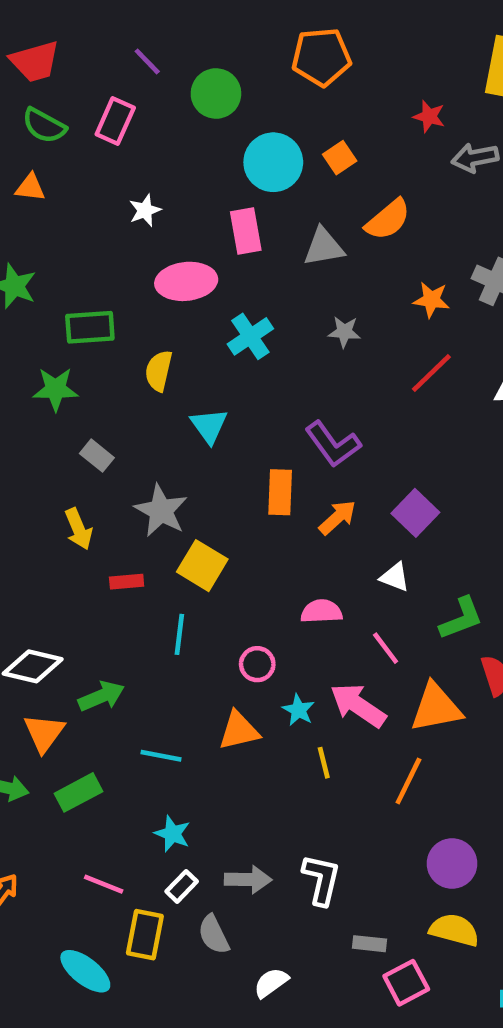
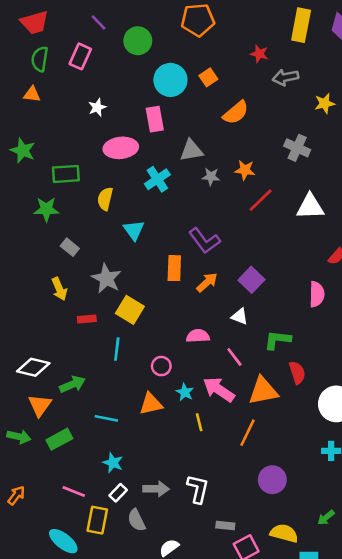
green semicircle: (44, 126) -> (40, 59), turned 70
gray triangle: (324, 247) -> (191, 150), moved
orange star: (431, 300) -> (245, 170), moved
green L-shape: (461, 618) -> (278, 340), turned -152
yellow semicircle: (454, 930) -> (284, 533), moved

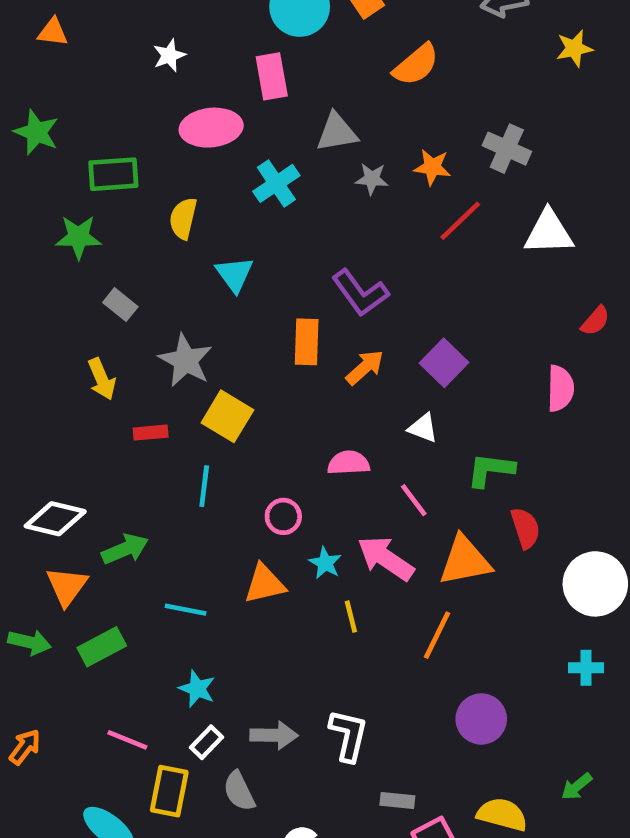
gray cross: (297, 148) -> (507, 149), moved

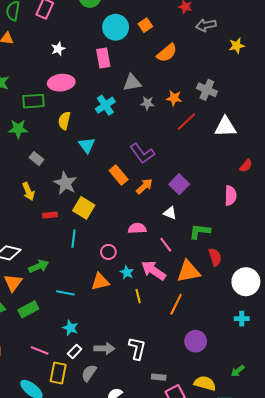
pink ellipse: (211, 128) -> (61, 83), moved
orange rectangle: (307, 342) -> (119, 175), turned -42
gray semicircle: (239, 791) -> (89, 373), turned 60

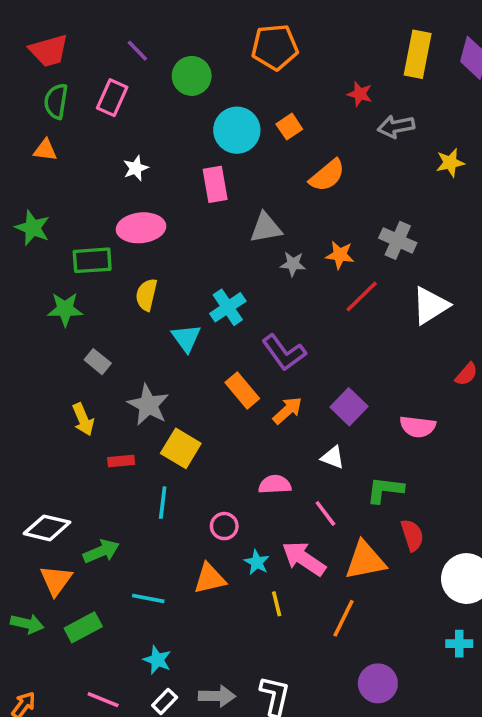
cyan cross: (105, 105) -> (228, 307), moved
white triangle: (225, 127) -> (430, 306), turned -30
pink semicircle: (231, 196) -> (418, 427), moved, turned 96

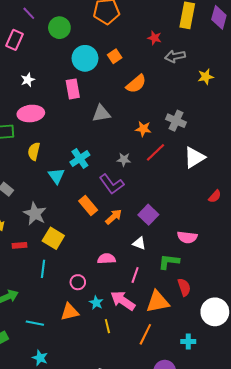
gray star: (293, 264) -> (124, 160), moved
pink semicircle: (418, 427) -> (187, 237), moved
pink line: (325, 513) -> (135, 275), turned 56
cyan cross: (459, 644) -> (188, 341), moved

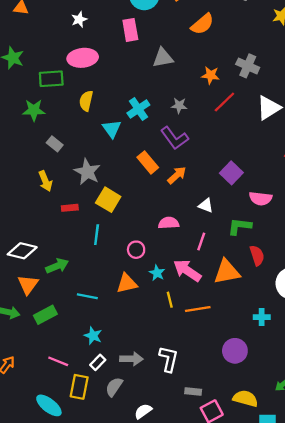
gray star: (124, 160) -> (179, 105), moved
purple square: (148, 215) -> (231, 173), moved
orange line: (145, 334) -> (198, 309), moved, turned 55

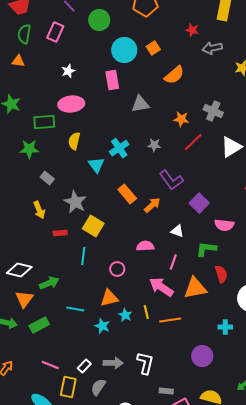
purple L-shape: (174, 138) -> (171, 180), moved
cyan star: (157, 273) -> (125, 315), moved
cyan star: (93, 336) -> (102, 326), moved

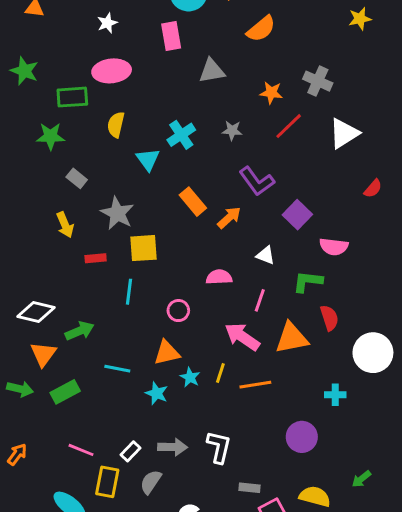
yellow square: (93, 226) -> (143, 248), turned -35
yellow line: (146, 312) -> (220, 373), turned 32

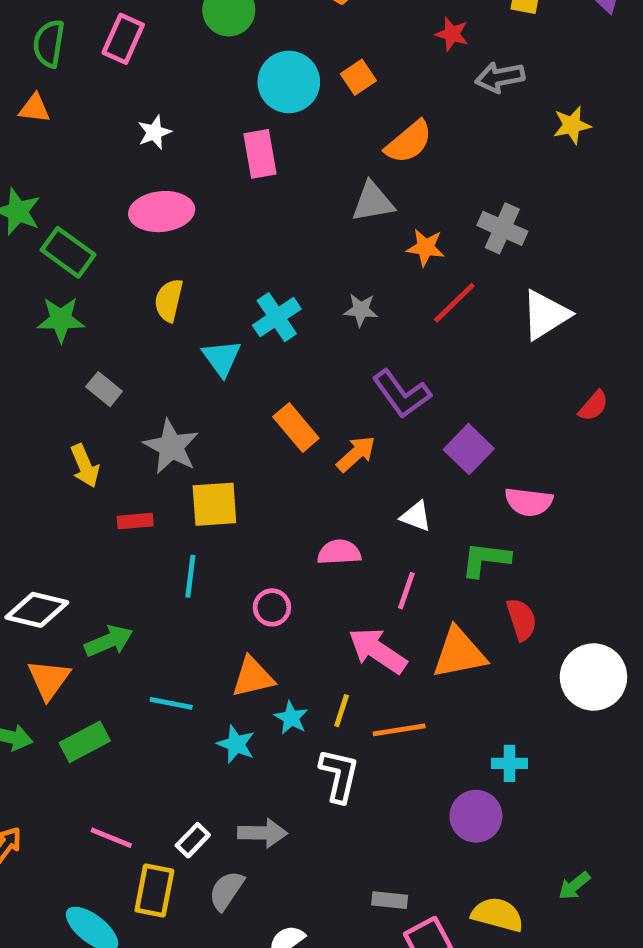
gray triangle: (212, 71) -> (373, 202), moved
green rectangle: (72, 97) -> (68, 252), moved, turned 40
cyan cross: (335, 395) -> (510, 763), moved
white L-shape: (219, 447) -> (339, 775), moved

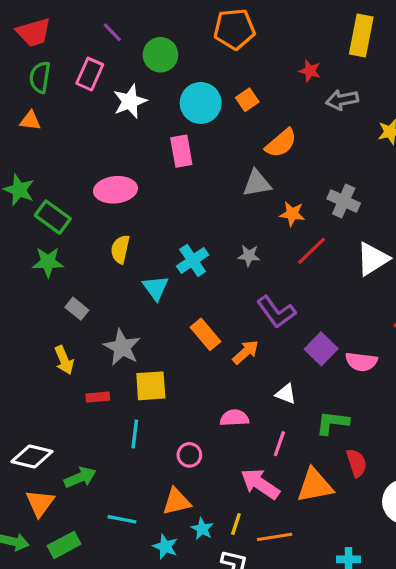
white star: (154, 132) -> (130, 101), moved, size x1.5
pink semicircle: (529, 502) -> (361, 362), moved

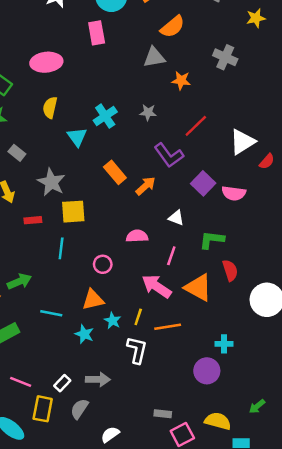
gray cross: (344, 201) -> (225, 57), moved
red line: (312, 251) -> (196, 126), moved
white triangle: (373, 259) -> (242, 142), moved
orange triangle: (315, 485) -> (198, 288), turned 40

